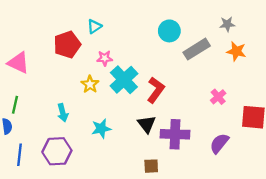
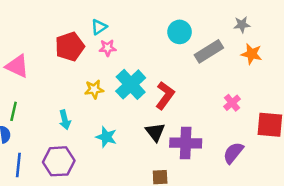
pink star: (105, 58) -> (108, 48), moved
yellow star: (90, 84) -> (94, 89), turned 30
cyan star: (101, 129) -> (106, 137), turned 30

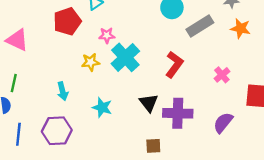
pink star: (108, 48) -> (107, 35), moved
red L-shape: (165, 95) -> (174, 64), moved

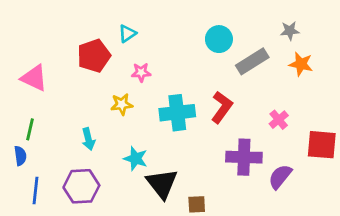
cyan cross: (125, 57) -> (177, 113), moved, turned 36
black triangle: (149, 103) -> (162, 184), moved, size x1.4
purple cross: (178, 113) -> (244, 157), moved

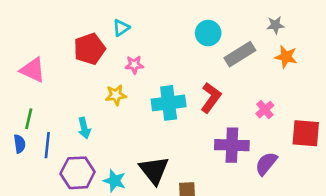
cyan star: (136, 159) -> (115, 181), moved
blue line: (36, 190) -> (47, 145), moved

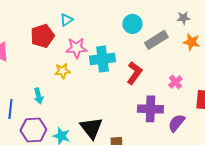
pink star: (134, 65) -> (76, 48), size x1.5
cyan cross: (169, 103) -> (102, 59), moved

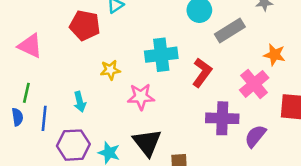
red pentagon: (42, 36) -> (85, 25), turned 30
orange star: (191, 42) -> (274, 55), moved
pink star: (76, 48) -> (141, 97), moved
pink cross: (175, 82) -> (254, 84), size x1.6

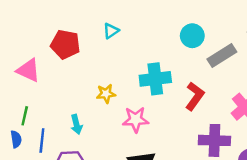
red pentagon: (85, 25) -> (65, 44), moved

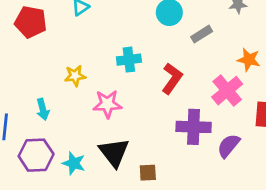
gray rectangle: (222, 55) -> (202, 34), size x0.7
cyan cross: (155, 79) -> (129, 60), size x0.7

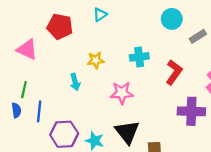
yellow star: (75, 76) -> (96, 60), moved
cyan arrow: (43, 109) -> (75, 82), moved

